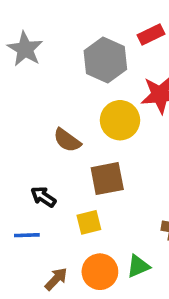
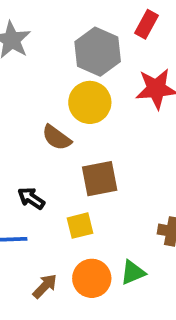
red rectangle: (151, 34) -> (146, 24), turned -35
yellow circle: (120, 120) -> (90, 102), moved

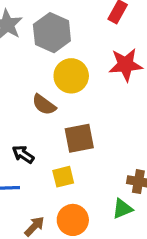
gray hexagon: (98, 52) -> (52, 33), moved
green triangle: (133, 272) -> (122, 209), moved

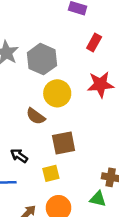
green triangle: (122, 209) -> (98, 199), turned 36

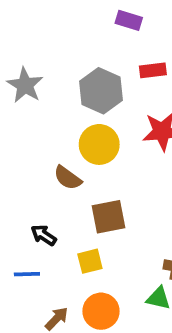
red rectangle: (94, 43) -> (153, 70), turned 54
gray hexagon: (42, 59) -> (101, 91), moved

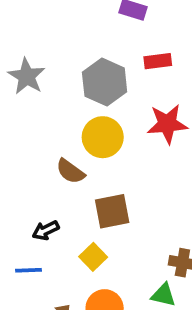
black arrow: (44, 235) -> (46, 230), turned -60
yellow square: (90, 261) -> (93, 257), turned -30

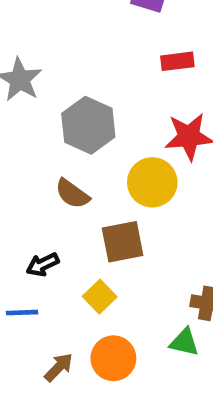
gray hexagon: (105, 82) -> (88, 125), moved
yellow circle: (103, 137) -> (152, 182), moved

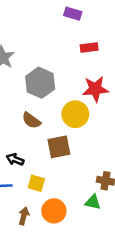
black arrow: (43, 265) -> (15, 159), turned 48
yellow square: (100, 297) -> (36, 183), moved, turned -30
brown arrow: (59, 367) -> (24, 216), turned -30

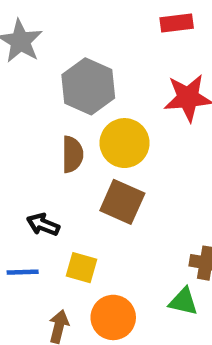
yellow circle: (75, 114) -> (125, 143), moved
brown semicircle: (31, 120) -> (72, 154), turned -126
brown square: (59, 147) -> (122, 202), turned 35

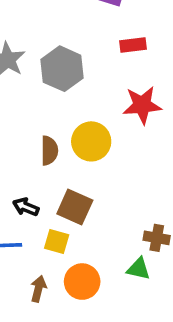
gray hexagon: (88, 86) -> (62, 69), moved
brown square: (122, 202) -> (75, 207), moved

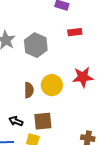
red star: (142, 105) -> (83, 77), moved
brown square: (75, 207) -> (43, 121), turned -30

